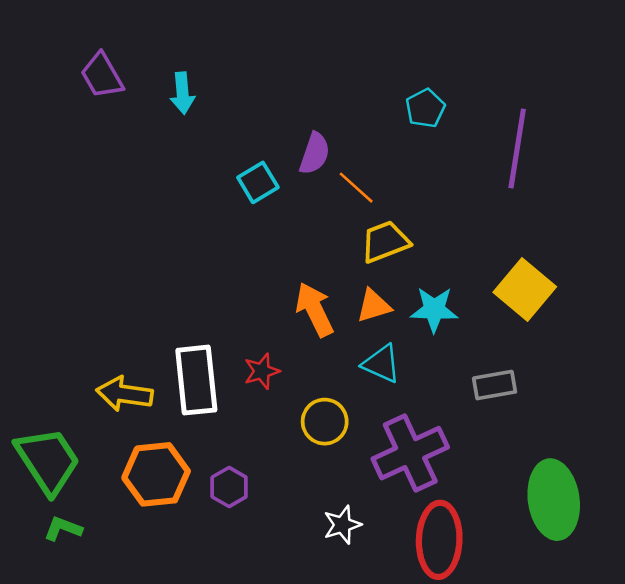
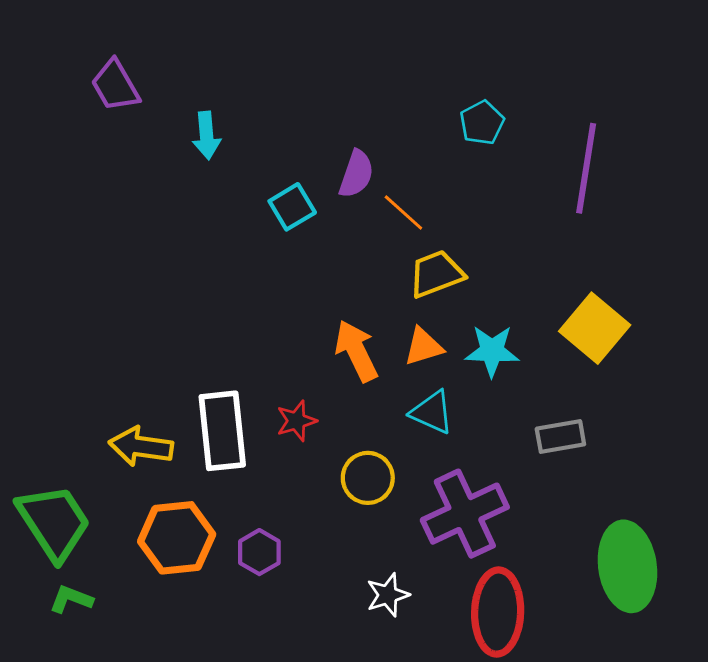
cyan arrow: (182, 93) -> (207, 135), moved

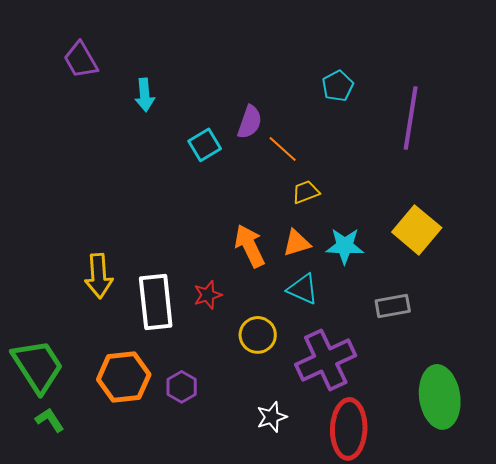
yellow trapezoid: (436, 274) -> (306, 192), size x0.7
yellow arrow: (141, 447) -> (99, 276), moved, turned -102
green L-shape: (71, 599) -> (50, 420), turned 36

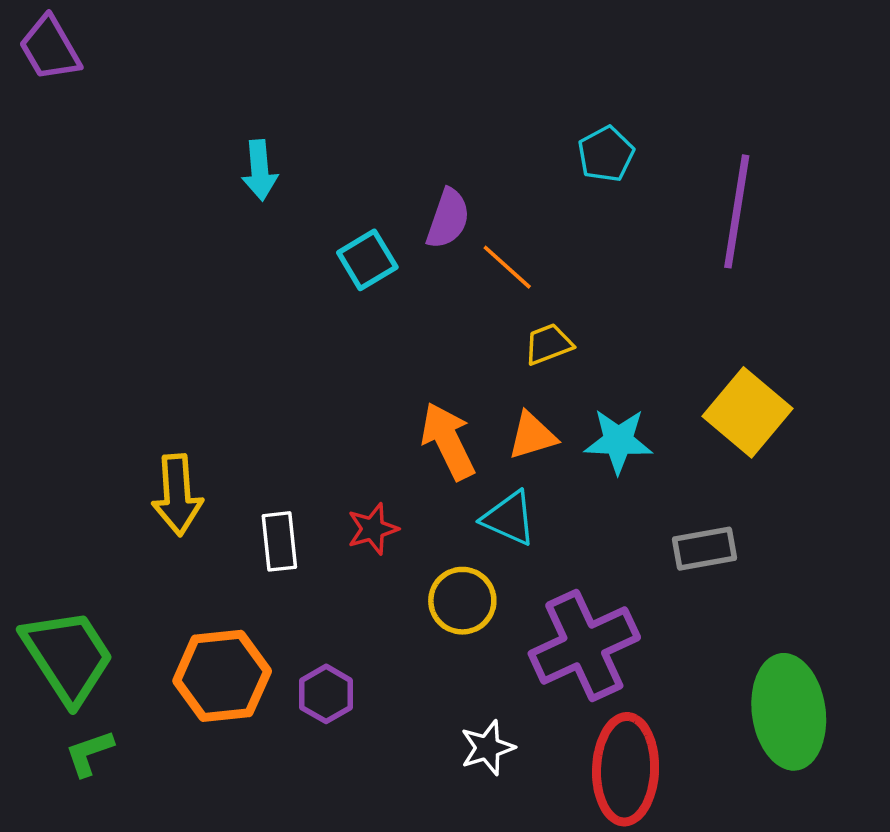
purple trapezoid: (81, 60) -> (50, 48), moved
cyan triangle: (303, 289) -> (509, 518), moved
white rectangle: (156, 302) -> (279, 541), size x0.6
green L-shape: (50, 420) -> (89, 753), turned -76

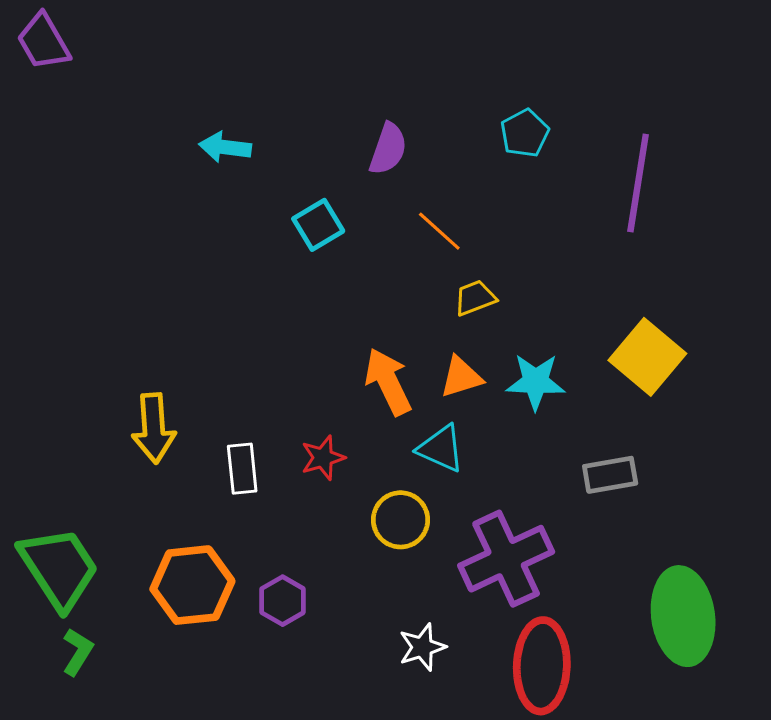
cyan arrow: (260, 170) -> (225, 147), turned 102
purple semicircle: (448, 219) -> (388, 149), moved
green L-shape: (89, 753) -> (78, 652), turned 141

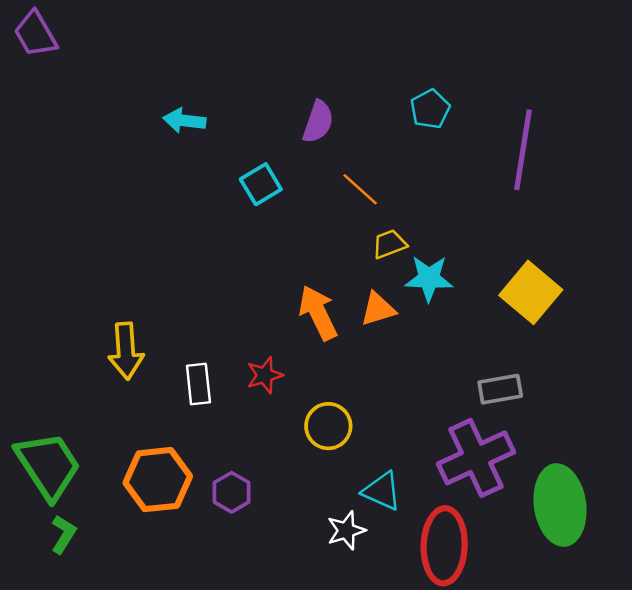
cyan star: (536, 382) -> (429, 278), moved
cyan triangle: (441, 448) -> (382, 491), moved
purple cross: (506, 559) -> (476, 458), moved

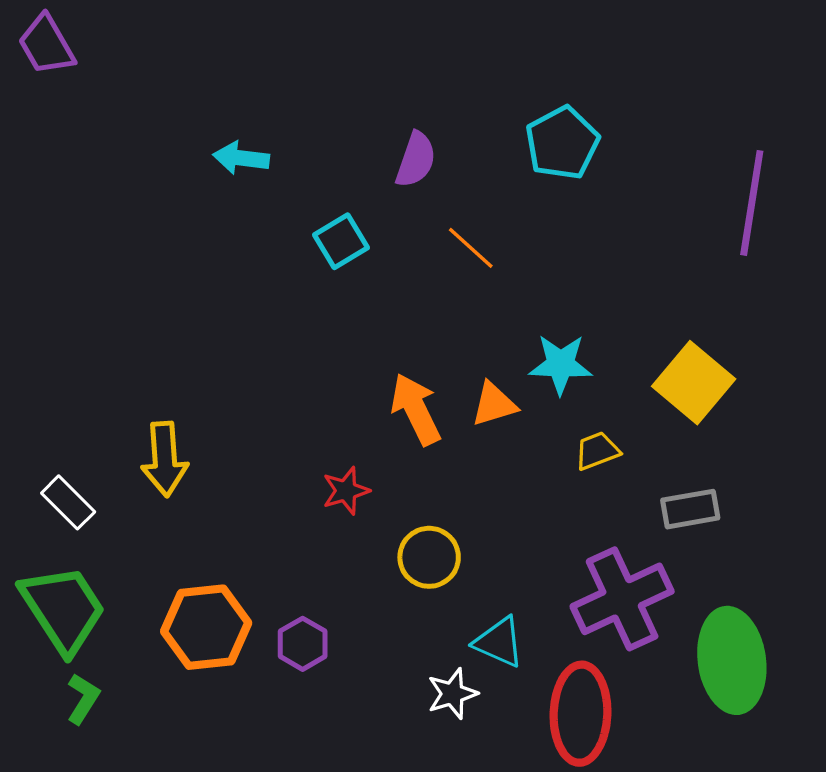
cyan pentagon: (430, 109) -> (562, 143), size x1.4
purple line: (523, 150) -> (752, 203), moved
yellow trapezoid: (389, 244) -> (597, 451), moved
white rectangle: (198, 384) -> (68, 502), moved, turned -39
gray rectangle: (500, 389) -> (690, 509), moved

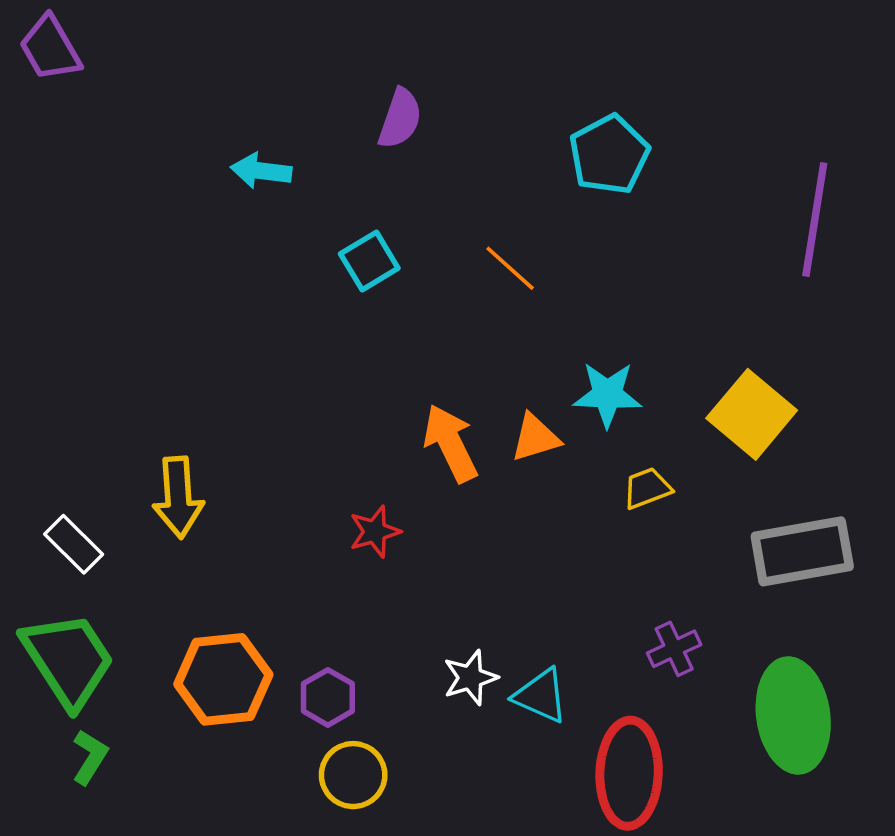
purple semicircle: (416, 160) -> (400, 119), moved
gray rectangle: (690, 509) -> (802, 551), moved, size x1.6
yellow circle: (429, 557) -> (353, 775), moved
purple cross: (622, 599) -> (674, 649), size x0.5
white star: (452, 694) -> (470, 678), moved

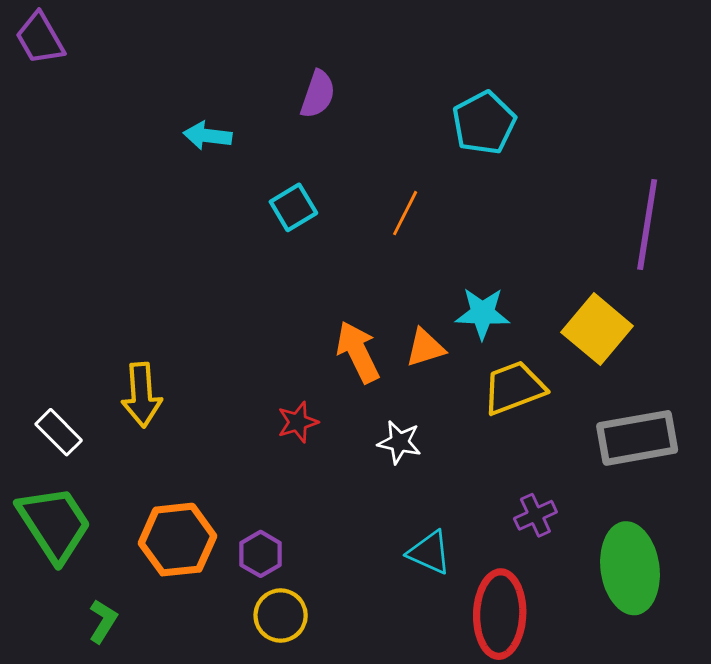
purple line: (815, 220) -> (647, 225), moved
orange line: (510, 268) -> (405, 213), turned 75
yellow trapezoid: (647, 488) -> (514, 388), size x1.6
white star: (470, 678) -> (399, 442), moved, turned 30
green L-shape: (90, 757) -> (103, 621), moved

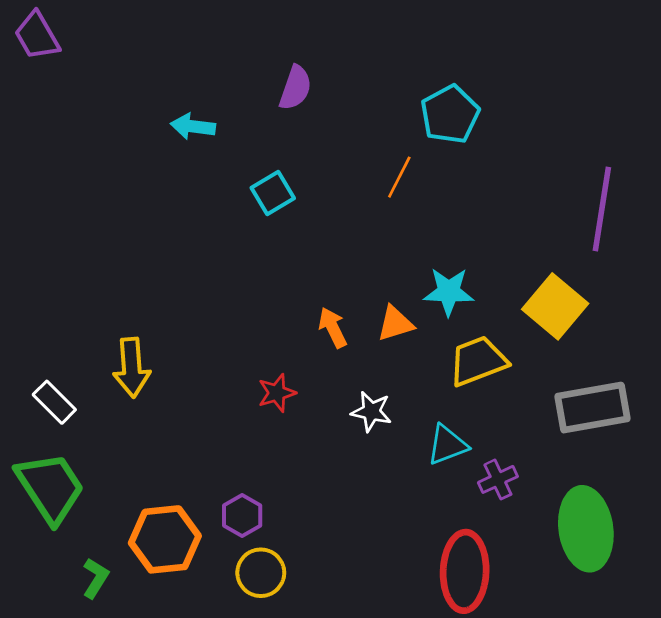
orange line: (405, 213) -> (399, 177), moved
orange arrow: (358, 352) -> (333, 328), size x0.7
orange hexagon: (177, 540) -> (165, 539), moved
cyan triangle: (429, 552) -> (447, 445), moved, turned -45

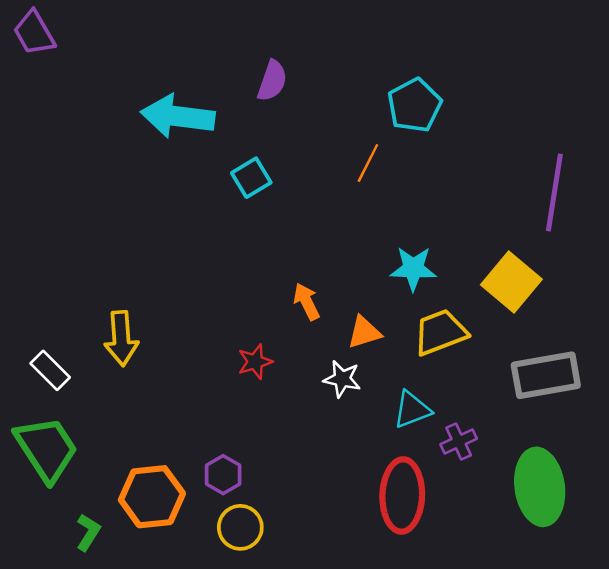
cyan arrow: (193, 126) -> (178, 116), size x1.8
orange triangle: (395, 324) -> (364, 332), moved
red ellipse: (465, 571) -> (402, 495), moved

